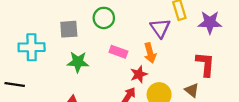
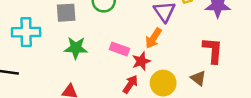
pink rectangle: (118, 52) -> (119, 49), moved
orange arrow: (150, 53) -> (153, 38), turned 48

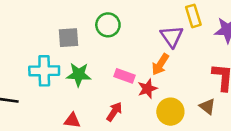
cyan cross: (26, 32) -> (44, 71), moved
red arrow: (130, 84) -> (114, 112), moved

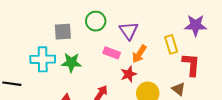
yellow rectangle: (193, 16) -> (171, 44), moved
purple triangle: (172, 36) -> (129, 31), moved
pink rectangle: (125, 76) -> (112, 53), moved

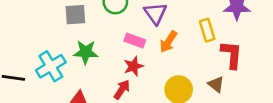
cyan cross: (43, 59) -> (51, 66), moved, turned -30
red star: (129, 74) -> (133, 66), moved

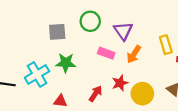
red star: (133, 66) -> (120, 83), moved

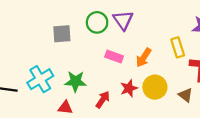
purple triangle: (123, 31) -> (123, 20), moved
green star: (66, 63) -> (75, 81), moved
yellow circle: (142, 94) -> (155, 87), moved

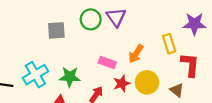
pink rectangle: (114, 56) -> (107, 62), moved

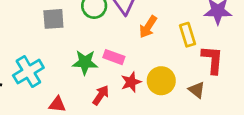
orange arrow: (136, 54) -> (148, 27), moved
green star: (70, 77) -> (85, 62), moved

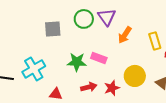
red star: (131, 82) -> (112, 88), moved
red arrow: (101, 95) -> (89, 87), turned 42

